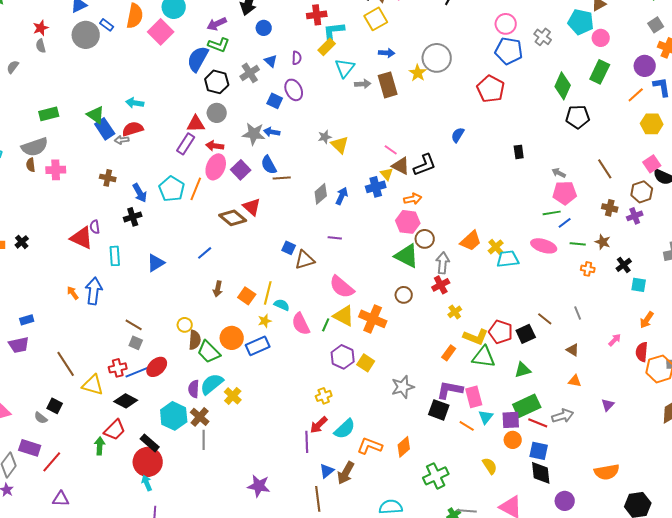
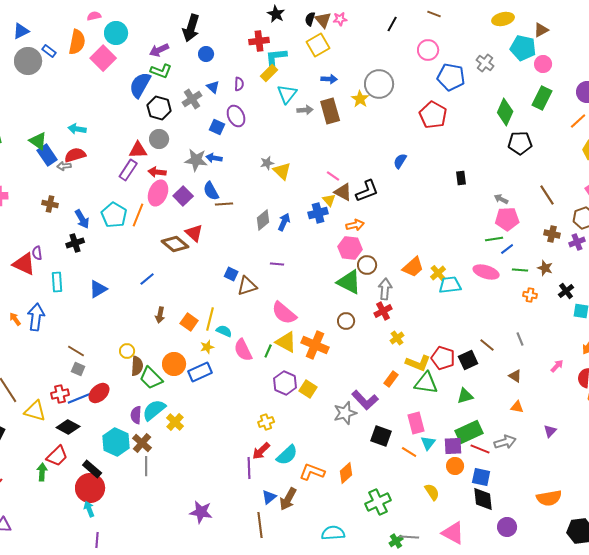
pink circle: (506, 24) -> (428, 50), moved
purple L-shape: (450, 390) -> (365, 400), moved, turned -144

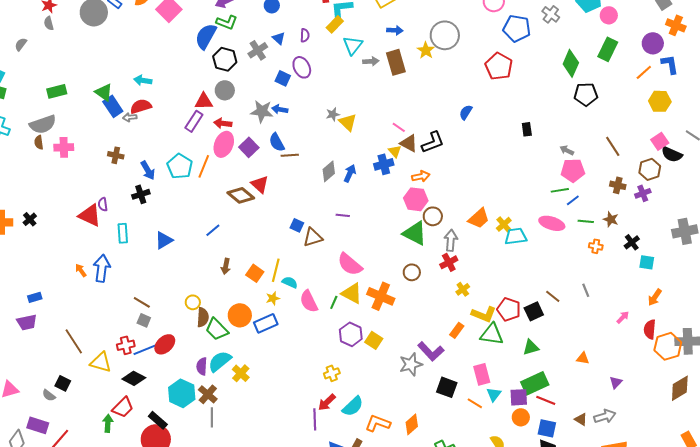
brown triangle: (515, 376) -> (581, 419), moved
gray arrow: (505, 442) -> (605, 416), moved

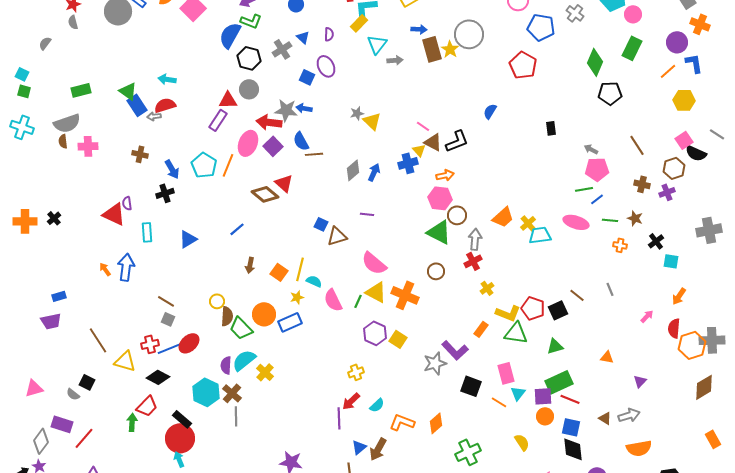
brown rectangle: (396, 62) -> (432, 49), moved
red arrow: (223, 123) -> (269, 122), moved, size x1.4
cyan semicircle: (353, 406) -> (377, 405), size x0.7

